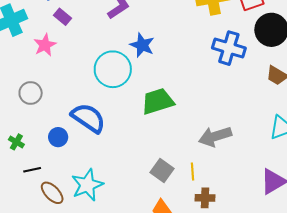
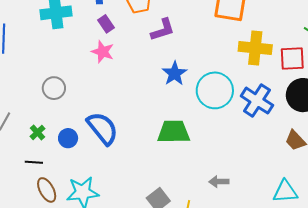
pink star: (45, 45) -> (103, 52), moved, turned 30
cyan circle: (113, 69) -> (215, 90), moved
gray arrow: (215, 136) -> (219, 182), size x0.6
green cross: (16, 142) -> (37, 132), moved

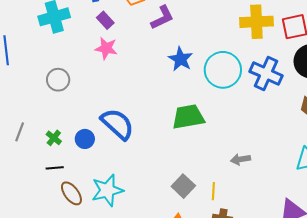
gray circle: (54, 88) -> (58, 80), moved

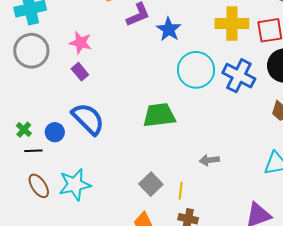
purple rectangle: (105, 20) -> (80, 72), moved
blue star: (181, 59) -> (169, 29), moved
gray circle: (58, 80) -> (31, 51), moved, size x1.5
black line: (55, 168) -> (33, 151), moved

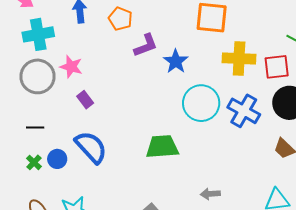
pink star: (80, 43) -> (71, 67), moved
green cross: (24, 130) -> (34, 162), moved
black line: (33, 151) -> (35, 127), moved

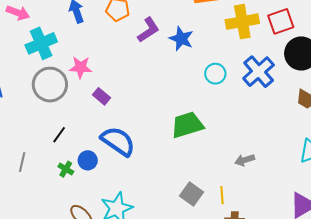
cyan circle: (201, 103) -> (215, 74), size x0.6
blue cross: (244, 111) -> (259, 72), turned 32
black line: (35, 127) -> (59, 135), turned -42

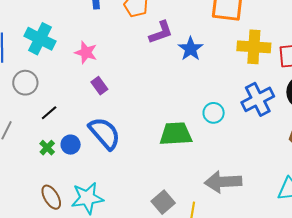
cyan cross: (41, 43) -> (40, 39), moved, turned 36
cyan circle: (215, 74) -> (214, 113), moved
gray circle: (50, 85) -> (25, 83), moved, size x0.7
gray arrow: (245, 160) -> (223, 182), size x1.8

